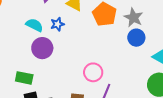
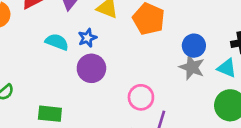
gray star: (133, 18) -> (192, 67), moved
purple circle: (42, 48) -> (91, 68), moved

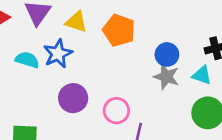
blue star: (87, 38) -> (58, 54), size x1.5
purple circle: (91, 68) -> (73, 98), moved

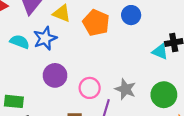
blue circle: (167, 54) -> (131, 15), moved
cyan triangle: (202, 75) -> (160, 52), moved
gray star: (166, 77) -> (125, 89), moved

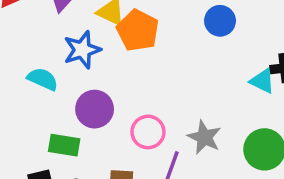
orange pentagon: (96, 23) -> (138, 30), moved
cyan semicircle: (20, 42) -> (43, 79), moved
green rectangle: (14, 101) -> (64, 145), moved

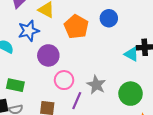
orange pentagon: (138, 30) -> (76, 27), moved
purple circle: (95, 109) -> (48, 55), moved

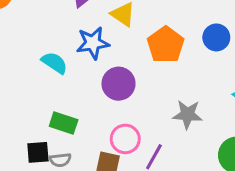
pink circle: (64, 80) -> (125, 139), moved
gray star: (96, 85) -> (188, 114), moved, turned -30

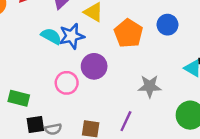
cyan semicircle: (54, 63) -> (51, 36), moved
green rectangle: (64, 123) -> (19, 98), moved
pink circle: (125, 139) -> (67, 83), moved

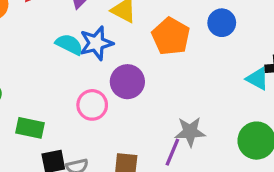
gray star: (150, 86) -> (190, 132), moved

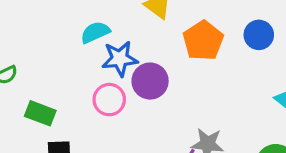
blue star: (96, 43) -> (120, 59), moved
cyan semicircle: (69, 44) -> (95, 32), turned -60

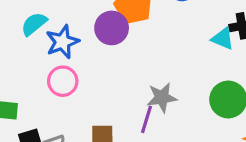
purple circle: (150, 81) -> (112, 28), moved

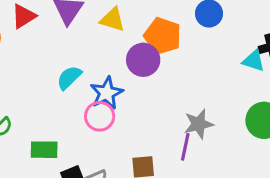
cyan semicircle: (34, 24) -> (69, 78), moved
blue star: (62, 42) -> (107, 93), moved

